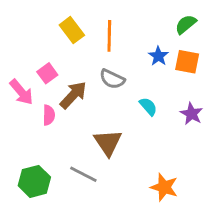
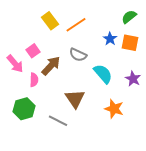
orange line: (109, 36) -> (76, 25), turned 55
cyan semicircle: (148, 106) -> (103, 74), size x1.5
green hexagon: (34, 181) -> (24, 109), moved
orange star: (164, 187) -> (114, 109), moved

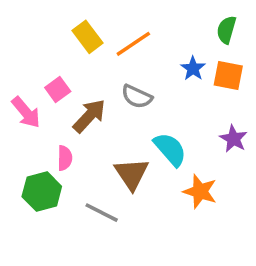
green semicircle: (129, 17) -> (226, 30), turned -35
cyan semicircle: (103, 74) -> (170, 149), moved
pink semicircle: (34, 80) -> (65, 158), moved

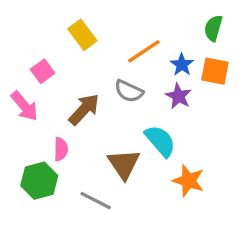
orange line: (133, 44) -> (144, 51), moved
pink square: (58, 90) -> (43, 71), moved
purple star: (233, 139) -> (179, 96), moved

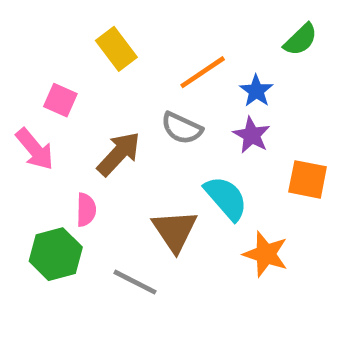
green semicircle: (213, 28) -> (301, 40), turned -150
pink square: (43, 71) -> (60, 100), turned -30
orange square: (215, 71) -> (308, 179), moved

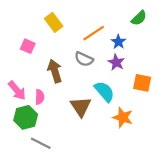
pink arrow: (35, 149) -> (17, 90), moved
brown arrow: (119, 154) -> (55, 71), turned -60
gray line: (135, 282) -> (41, 143), moved

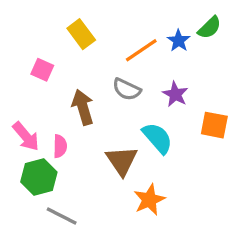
blue star: (118, 42) -> (179, 41), moved
orange star: (123, 117) -> (149, 200), moved, turned 30

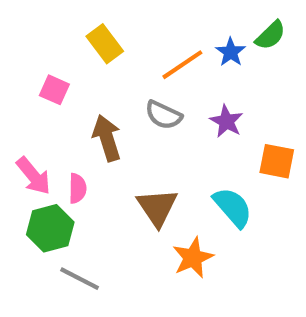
cyan semicircle: (157, 138) -> (233, 207), moved

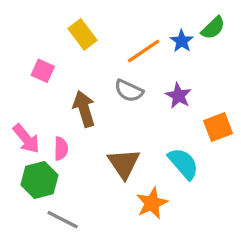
orange square: (277, 161) -> (218, 127), turned -32

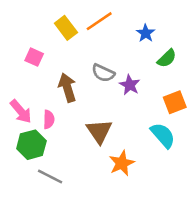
green semicircle: (213, 28) -> (167, 58), moved
orange line: (144, 51) -> (99, 21), moved
purple star: (178, 96) -> (130, 85), moved
cyan semicircle: (183, 163) -> (163, 135), moved

